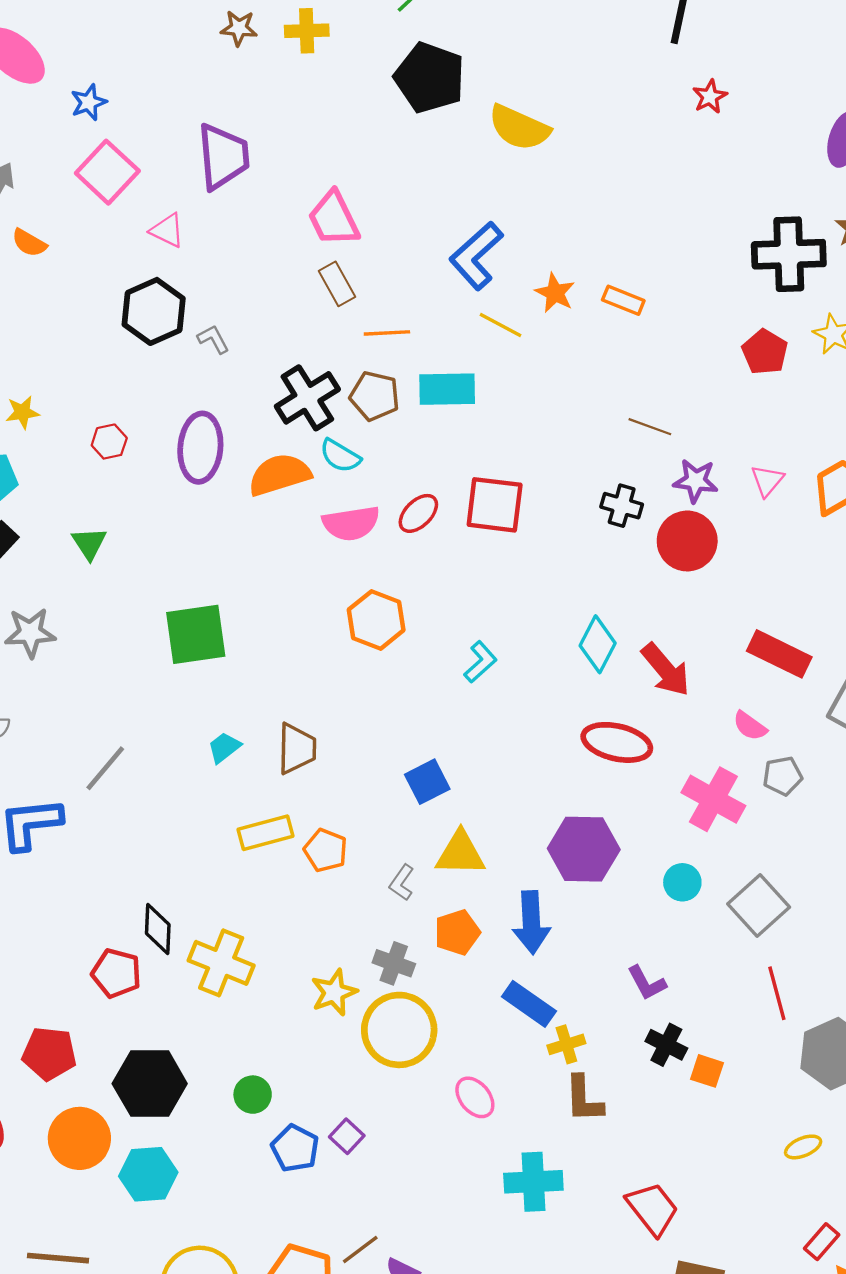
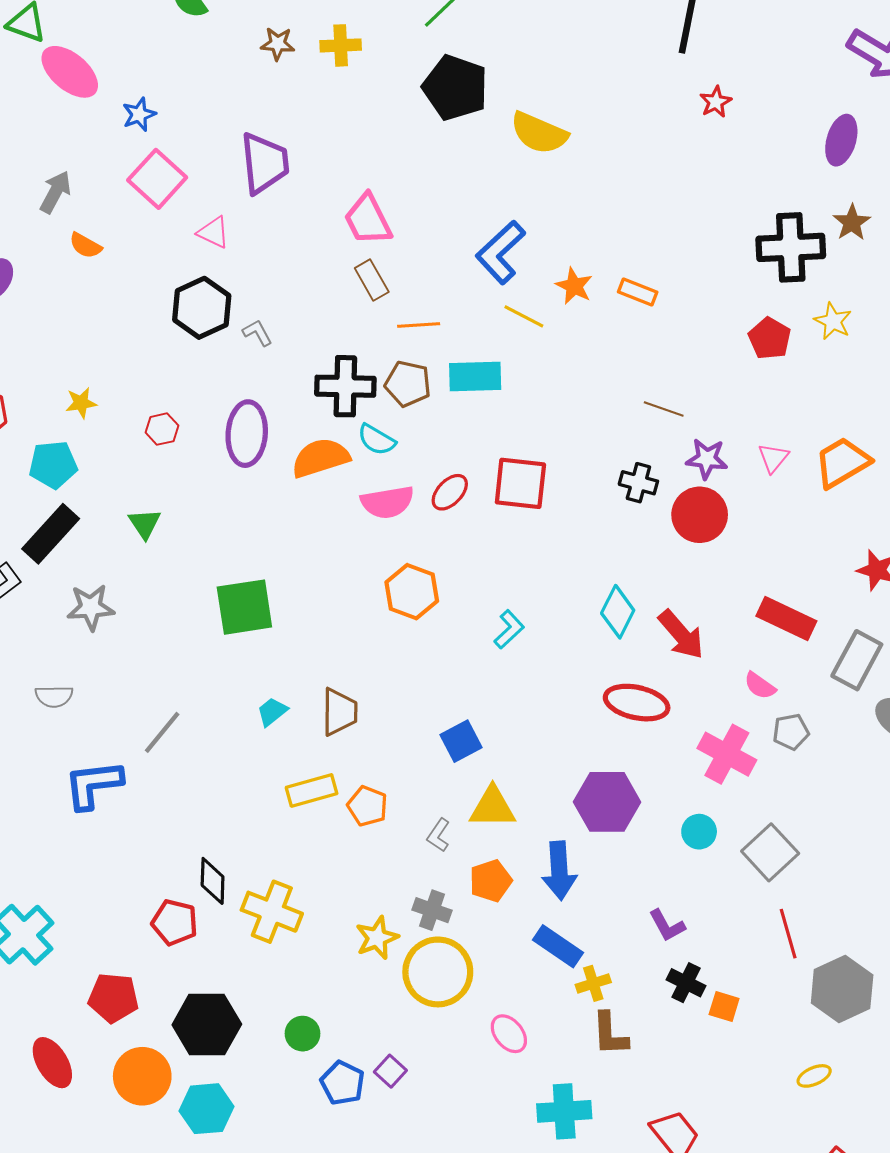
black cross: (307, 398) -> (345, 386), turned 34

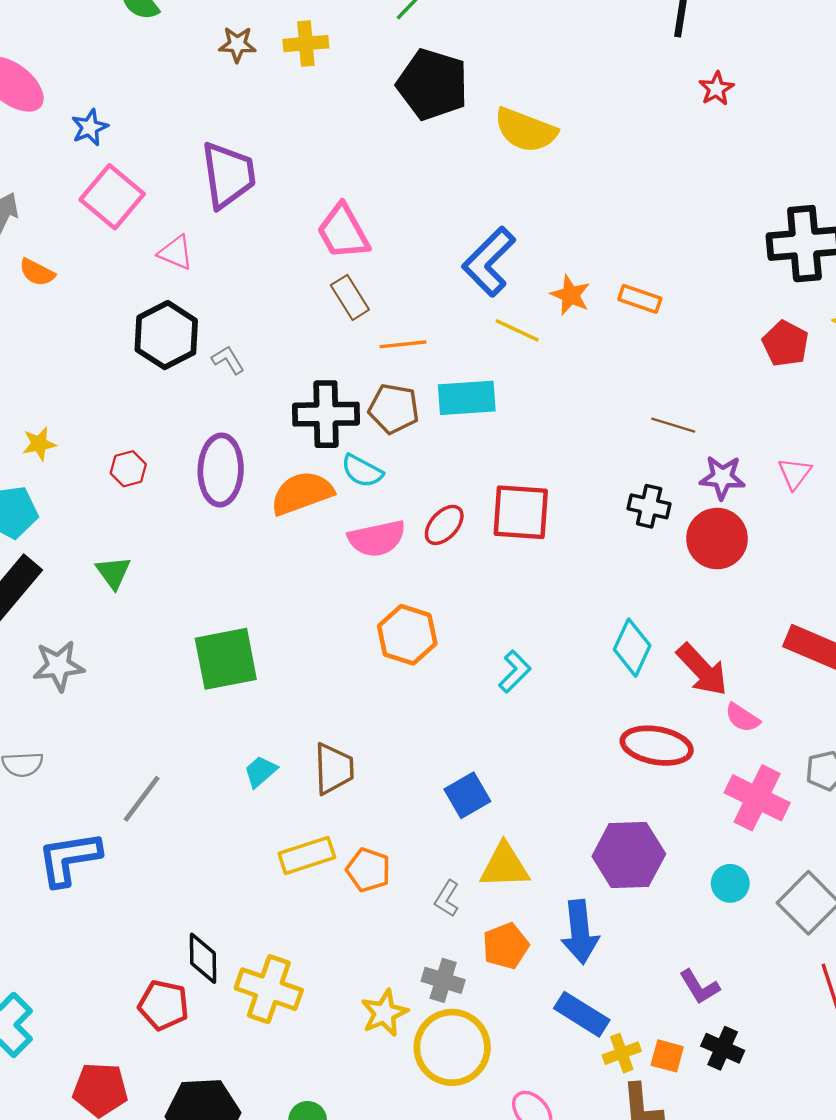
pink semicircle: (760, 686) -> (742, 718), moved
orange square: (724, 1007) -> (667, 1056), moved

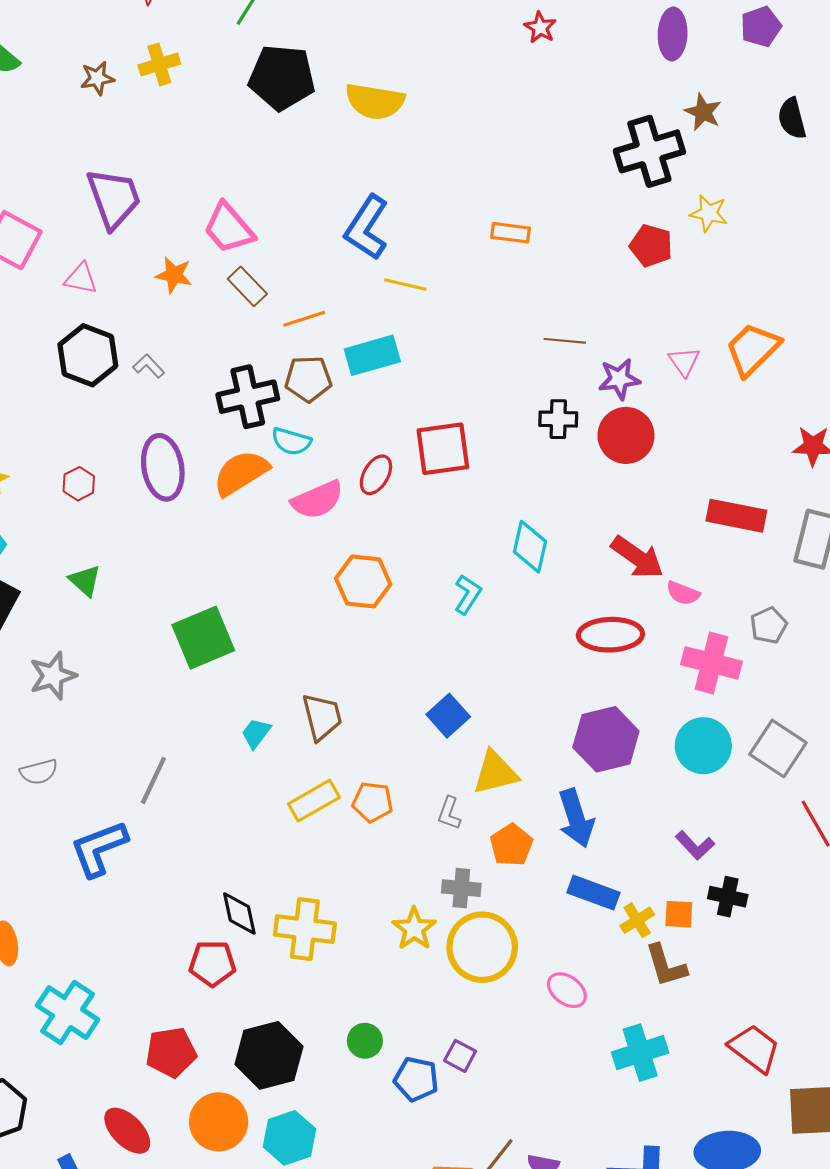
orange star: (570, 295) -> (174, 275), moved
cyan diamond: (632, 648) -> (530, 547), moved
cyan circle: (730, 883) -> (703, 746), size x1.6

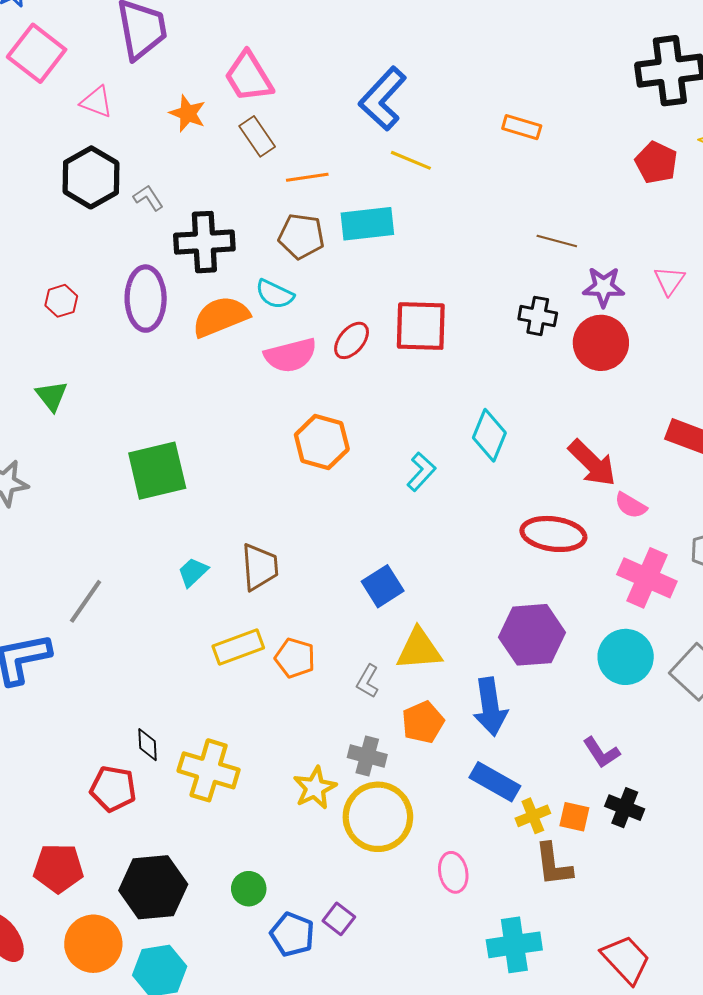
black cross: (248, 397) -> (204, 242), moved
black diamond: (239, 914) -> (147, 745), size x0.7
pink ellipse: (567, 990) -> (453, 872), turned 33

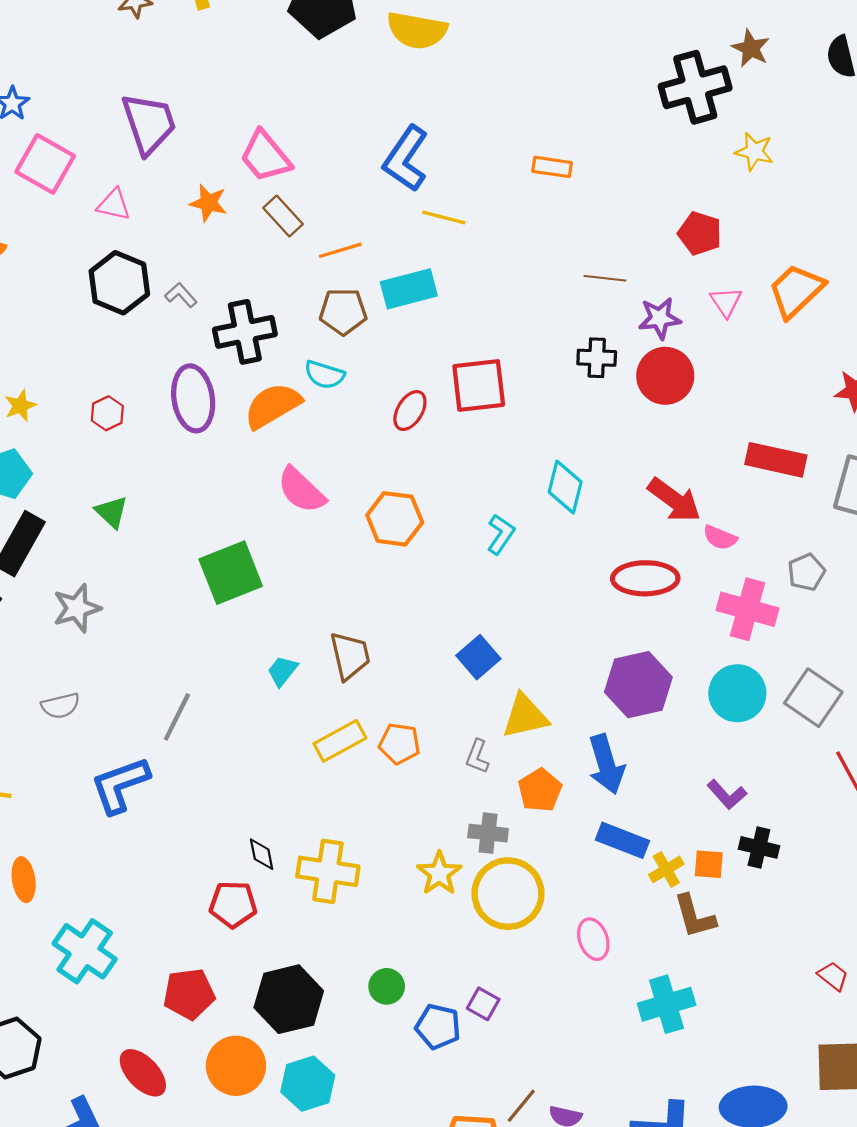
red pentagon: (656, 163) -> (700, 233), moved
pink semicircle: (291, 355) -> (301, 490), moved, turned 66
red trapezoid: (626, 959) -> (833, 976), moved, size x0.6

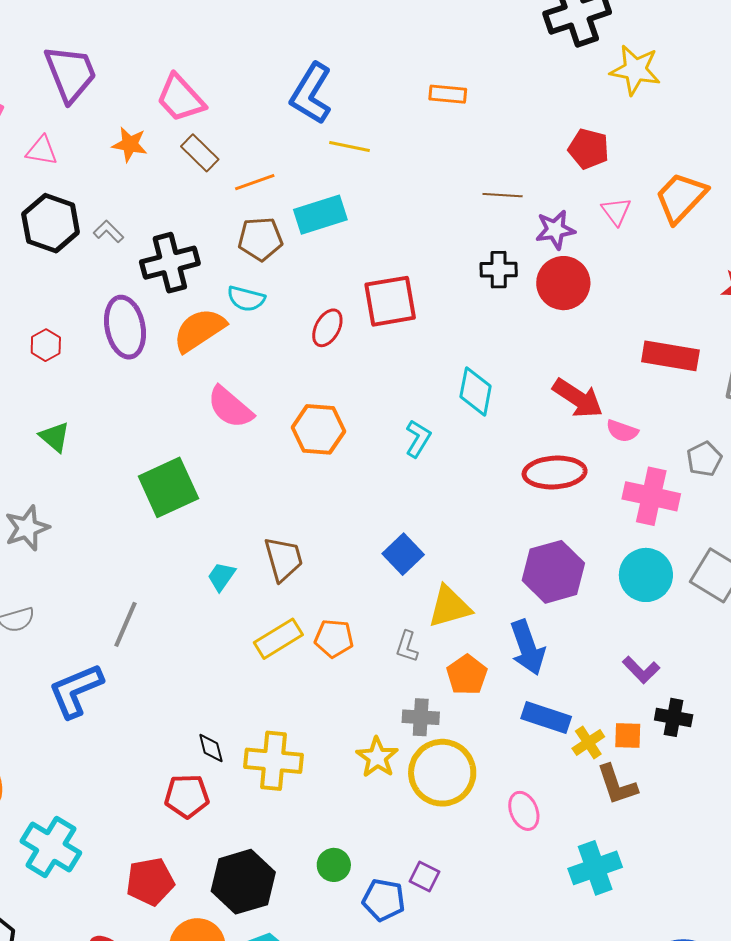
yellow star: (754, 151) -> (635, 70), size x1.4

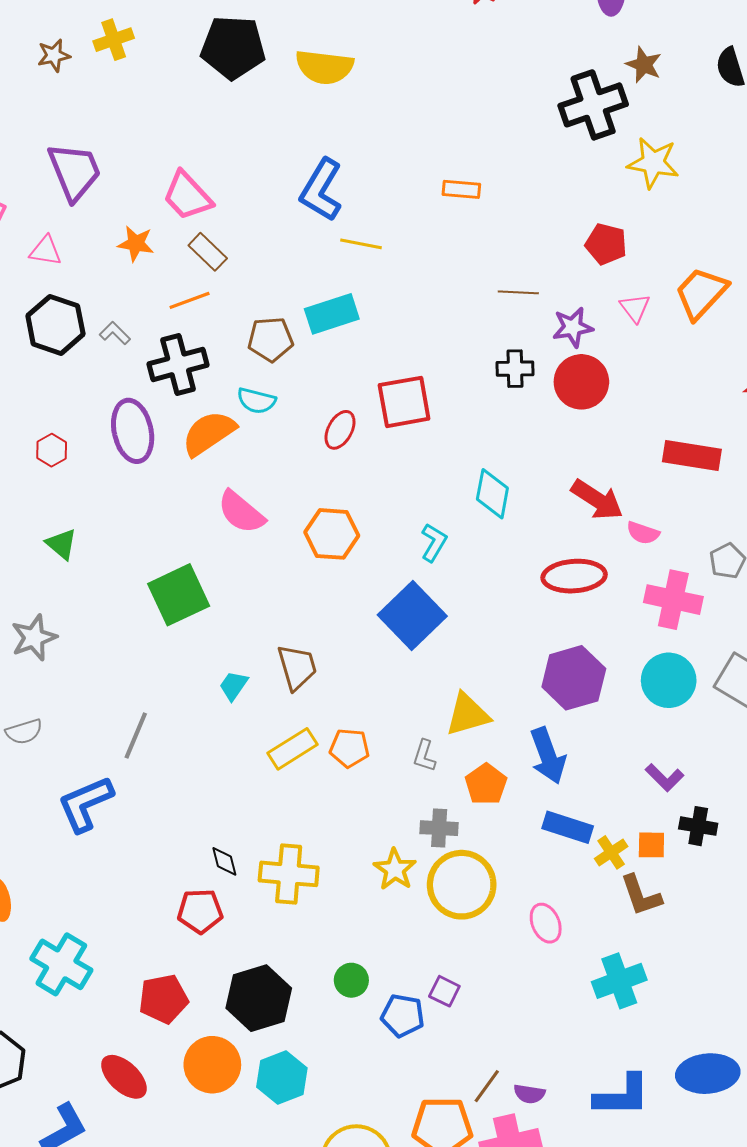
orange line: (255, 182) -> (190, 300), moved
blue square: (403, 554) -> (412, 615), moved, size x1.6

